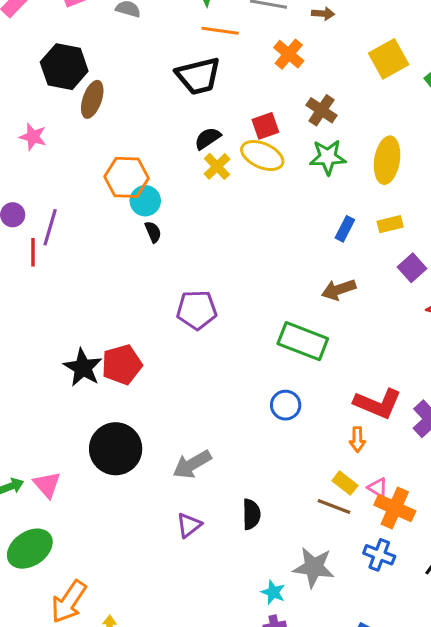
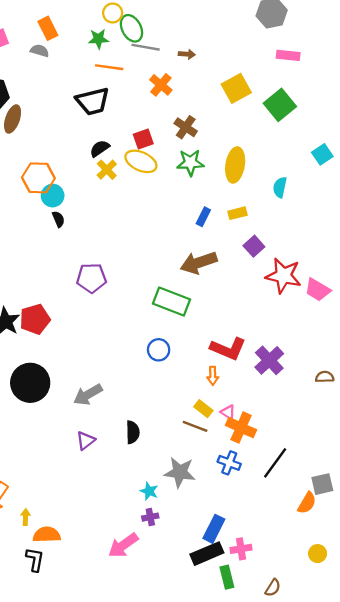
brown arrow: (339, 290) -> (199, 263), size x1.4

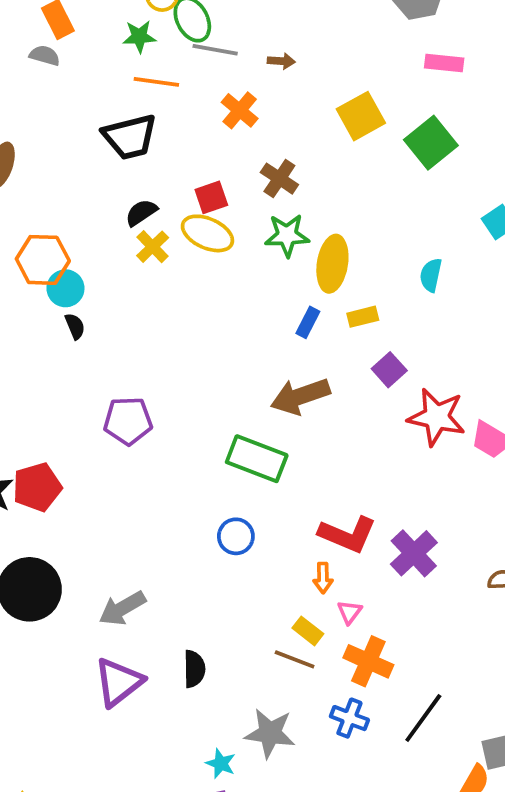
yellow ellipse: (235, 165) -> (332, 264), moved
pink triangle: (228, 412) -> (349, 612), moved, turned 35
purple triangle: (86, 440) -> (118, 682), size x1.6

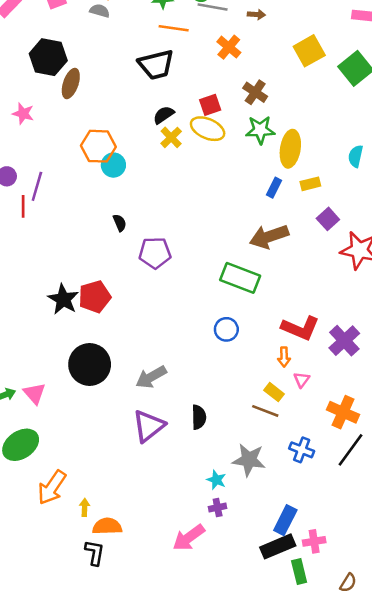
black semicircle: (75, 326) -> (120, 223), moved
orange cross: (368, 661) -> (343, 412), moved

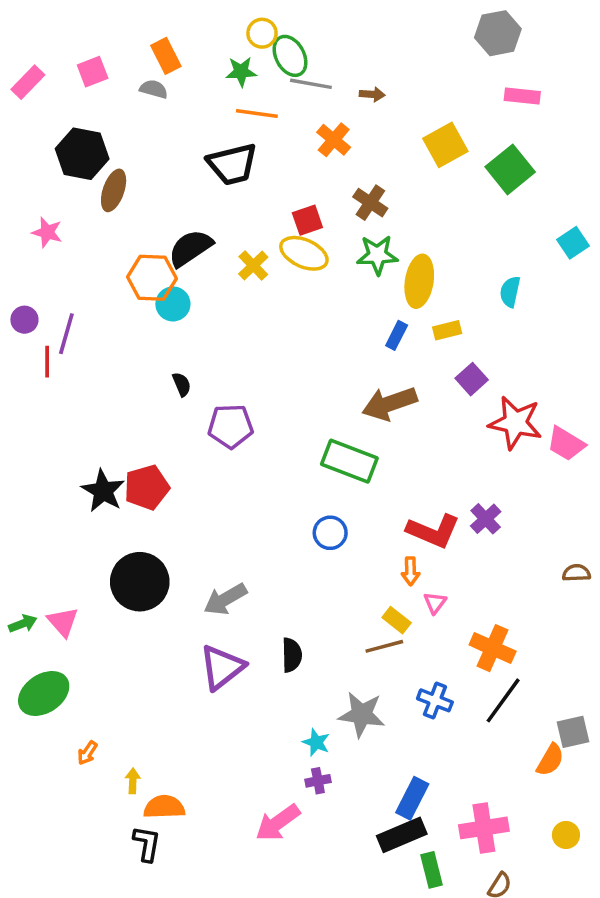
black semicircle: (164, 115) -> (190, 248), moved, size x1.5
purple cross: (344, 341) -> (486, 519), moved, size x0.7
brown line: (265, 411) -> (384, 646), turned -36
orange arrow: (52, 487) -> (87, 753), size x0.5
pink cross: (314, 541) -> (484, 828), moved, size x1.5

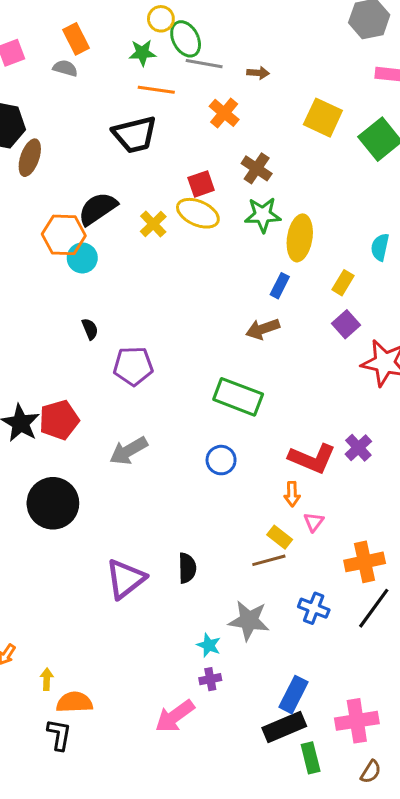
yellow square: (445, 145) -> (323, 118), turned -36
yellow rectangle: (447, 330) -> (343, 283), moved, turned -45
brown arrow: (390, 404) -> (263, 329), moved, size x0.7
gray arrow: (225, 599) -> (129, 451), moved
orange cross: (493, 648) -> (365, 562), turned -36

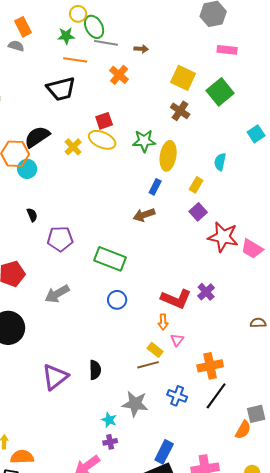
brown cross: (257, 168) -> (180, 111), moved
green rectangle: (238, 397) -> (110, 259), moved

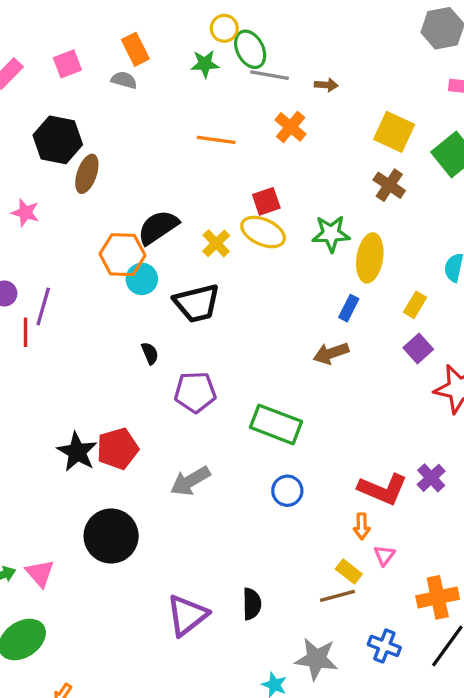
orange line: (75, 60) -> (216, 140), moved
black trapezoid: (61, 89) -> (197, 303), moved

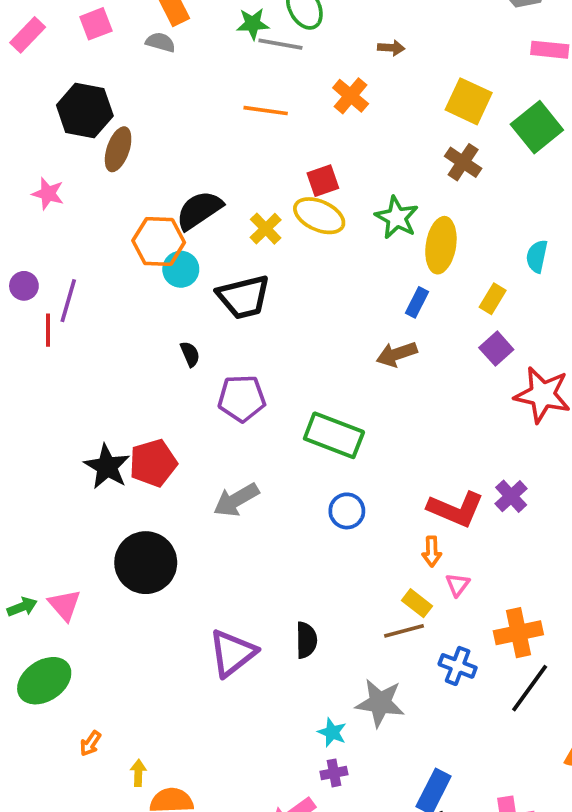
gray line: (270, 75) -> (280, 44), moved
green star: (331, 234) -> (397, 218), turned 30
blue cross: (384, 646) -> (458, 666), moved

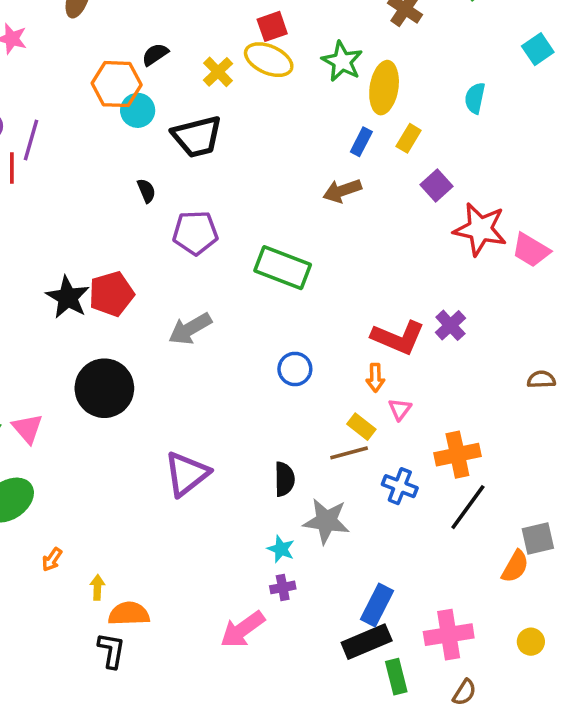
black semicircle: (199, 210) -> (155, 54), size x0.6
yellow rectangle: (493, 299) -> (409, 138), moved
blue circle: (347, 511) -> (295, 369), moved
black semicircle: (306, 640) -> (284, 479), moved

